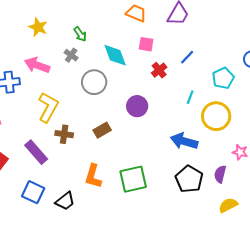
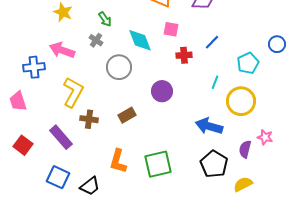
red cross: (159, 70) -> (184, 55), turned 35
purple semicircle: (220, 174) -> (245, 149), moved
yellow semicircle: (228, 205) -> (243, 184), moved

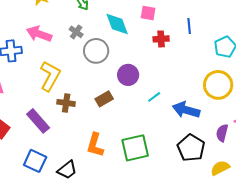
gray cross: (96, 40) -> (76, 32), moved
blue line: (212, 42) -> (189, 26), turned -49
cyan line: (215, 82) -> (154, 97), moved, turned 32
purple circle: (162, 91) -> (128, 75), moved

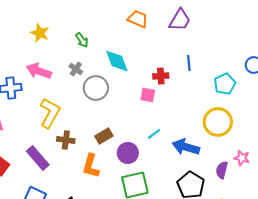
pink square: (148, 13) -> (148, 95), moved
purple circle: (128, 75) -> (128, 153), moved
orange L-shape: (95, 145) -> (91, 166), moved

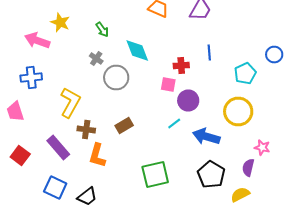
pink arrow: (39, 71) -> (37, 40), moved
purple circle: (128, 153) -> (188, 100), moved
orange L-shape: (91, 166) -> (97, 156), moved
purple semicircle: (222, 170) -> (248, 168), moved

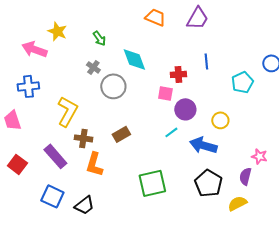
yellow circle: (238, 112) -> (220, 120), moved, size x0.6

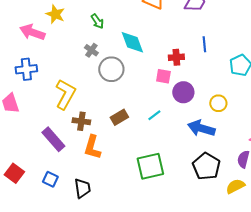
cyan line: (171, 132) -> (154, 115), moved
red square: (17, 164) -> (14, 173), moved
blue square: (52, 196) -> (50, 179), size x0.7
black trapezoid: (84, 205) -> (82, 188), turned -60

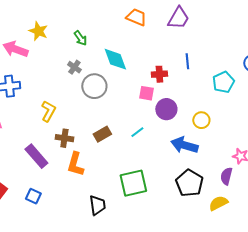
yellow L-shape: (65, 94) -> (48, 111), size x0.7
black trapezoid: (82, 188) -> (97, 205), moved

